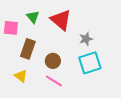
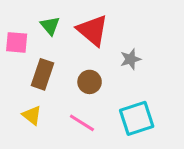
brown circle: (53, 61) -> (90, 82), moved
cyan square: (90, 63) -> (137, 118), moved

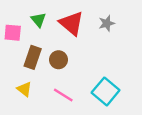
gray star: (130, 59) -> (107, 23), moved
brown circle: (90, 82) -> (59, 60), moved
cyan square: (137, 118) -> (106, 91), turned -32

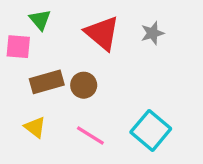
green triangle: (39, 20) -> (40, 20), moved
brown rectangle: (33, 57) -> (47, 82), turned 55

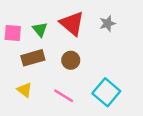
green triangle: (40, 20) -> (40, 29), moved
brown circle: (84, 85) -> (71, 60), moved

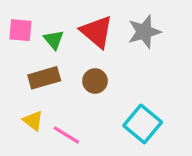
gray star: (107, 23) -> (144, 32), size x1.5
pink square: (13, 33) -> (20, 30), moved
pink line: (64, 96) -> (66, 135), moved

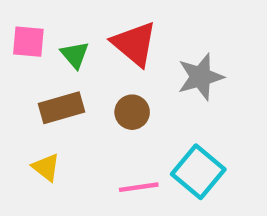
gray star: (144, 32) -> (201, 77), moved
pink line: (66, 135) -> (139, 187), moved, turned -40

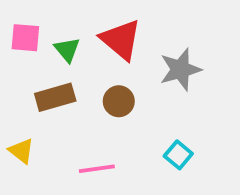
yellow triangle: (46, 167) -> (21, 151), moved
cyan square: (198, 172) -> (178, 155), size x0.6
pink line: (139, 187) -> (97, 169), moved

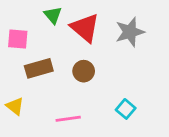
pink square: (25, 38) -> (18, 39), moved
green triangle: (67, 50) -> (53, 15), moved
gray star: (180, 69) -> (130, 32), moved

